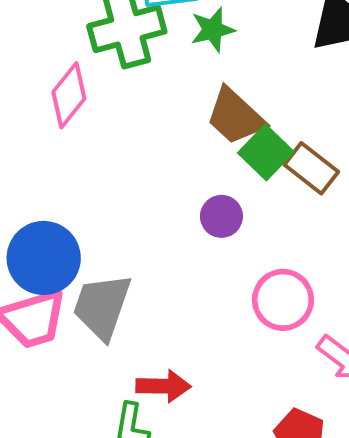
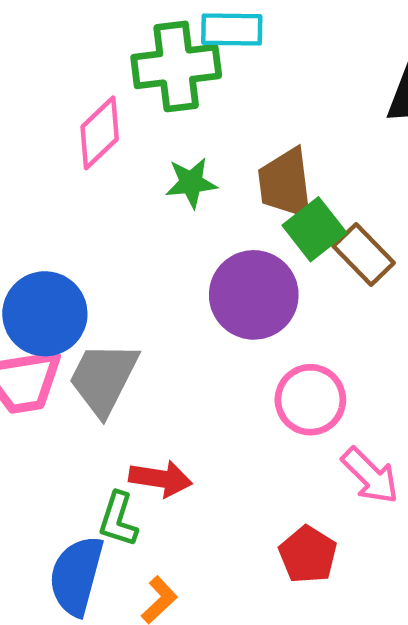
green star: (213, 30) -> (191, 183), moved
brown trapezoid: (235, 116) -> (286, 183), turned 32
purple circle: (221, 216) -> (254, 295), size x1.8

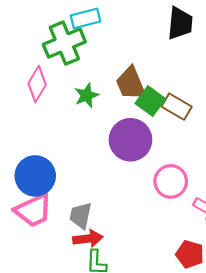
gray trapezoid: (103, 378) -> (81, 216), moved, size x0.7
red arrow: (161, 479) -> (88, 239), moved

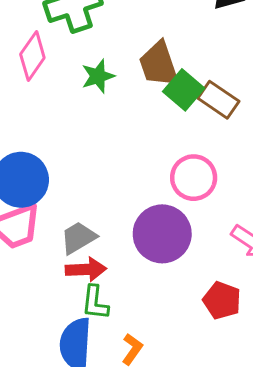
purple circle: (130, 140) -> (162, 234), moved
pink circle: (171, 181) -> (194, 178), moved
gray trapezoid: (81, 216) -> (78, 238), turned 44

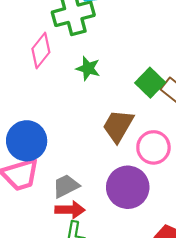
brown trapezoid: (159, 64) -> (118, 126), moved, turned 45
green star: (98, 76) -> (88, 68), turned 30

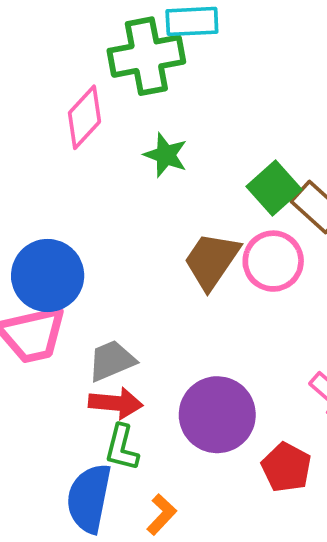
pink circle: (153, 147) -> (273, 261), moved
purple circle: (128, 187) -> (217, 415), moved

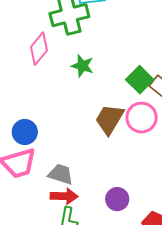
blue circle: (48, 275) -> (25, 132), size x0.7
gray trapezoid: (112, 361) -> (61, 174), turned 44
purple circle: (217, 415) -> (117, 199), size x0.6

